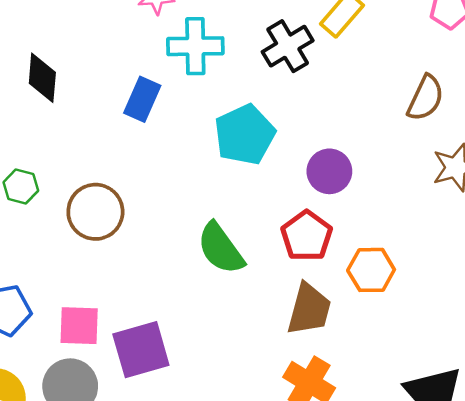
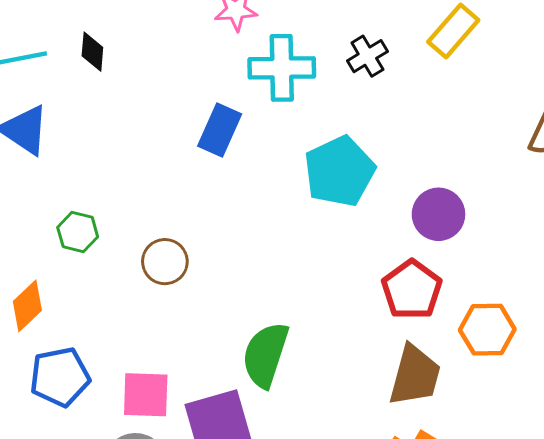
black cross: (288, 46) -> (367, 56), moved, size x0.7
black diamond: (42, 78) -> (92, 52), moved, size x0.7
brown circle: (95, 212) -> (165, 262), size x0.7
green semicircle: (221, 248) -> (265, 355), moved, turned 54

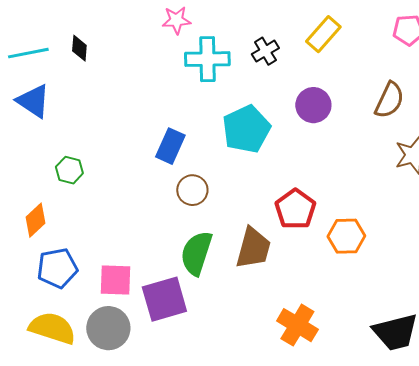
blue rectangle: (220, 130) -> (170, 146), moved
purple circle: (438, 214) -> (313, 105), moved
brown circle: (165, 262) -> (192, 190), moved
brown trapezoid: (415, 375) -> (253, 248), moved

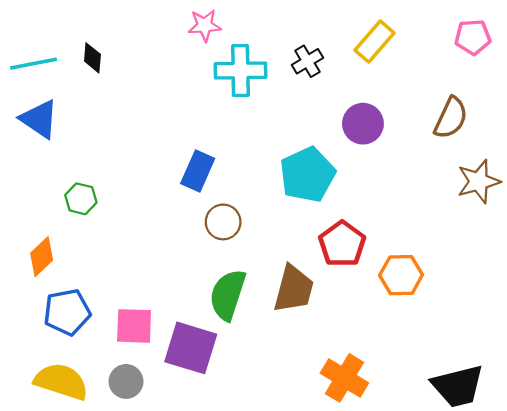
cyan pentagon: (246, 129) -> (307, 175), moved
purple square: (164, 299) -> (191, 348), turned 33
gray circle: (108, 328) -> (126, 381), size x0.7

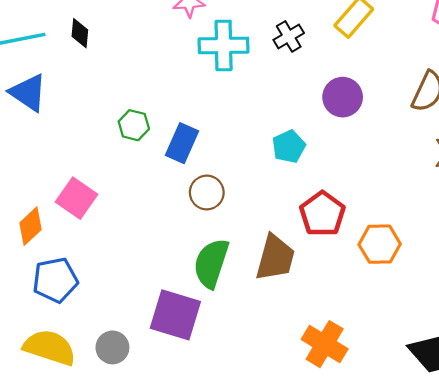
cyan pentagon: (307, 175) -> (289, 146), size x0.6
green hexagon: (81, 199) -> (134, 125), moved
pink square: (134, 326) -> (77, 198), moved, turned 33

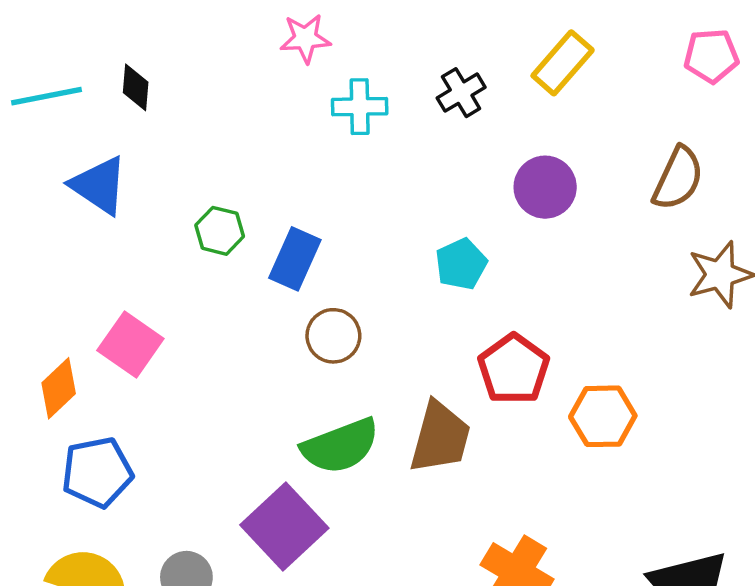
cyan cross: (224, 45) -> (360, 107), size x0.7
blue triangle: (28, 93) -> (99, 185), moved
green semicircle: (211, 263) -> (340, 446), turned -129
purple square: (175, 315) -> (284, 526), turned 30

